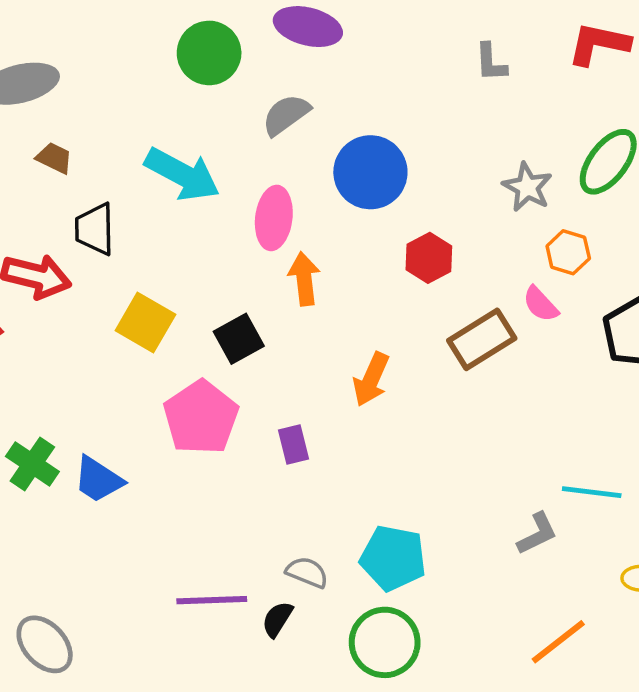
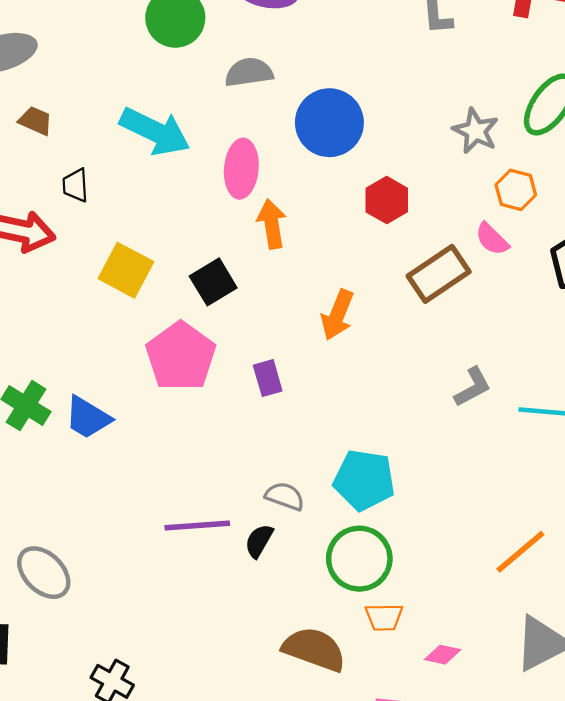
gray semicircle: (286, 115) -> (249, 72), turned 30
black trapezoid: (95, 229) -> (75, 185), size x0.7
gray L-shape: (537, 534) -> (473, 387), moved

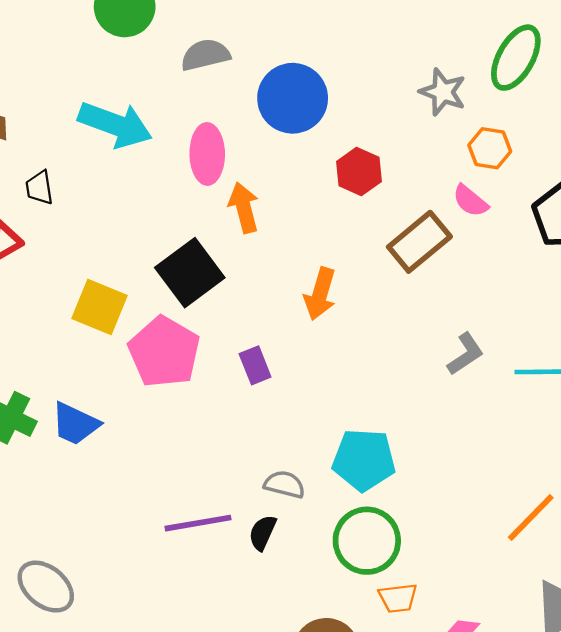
yellow square: (126, 270) -> (100, 307), moved
black square: (213, 282) -> (190, 273), size x1.4

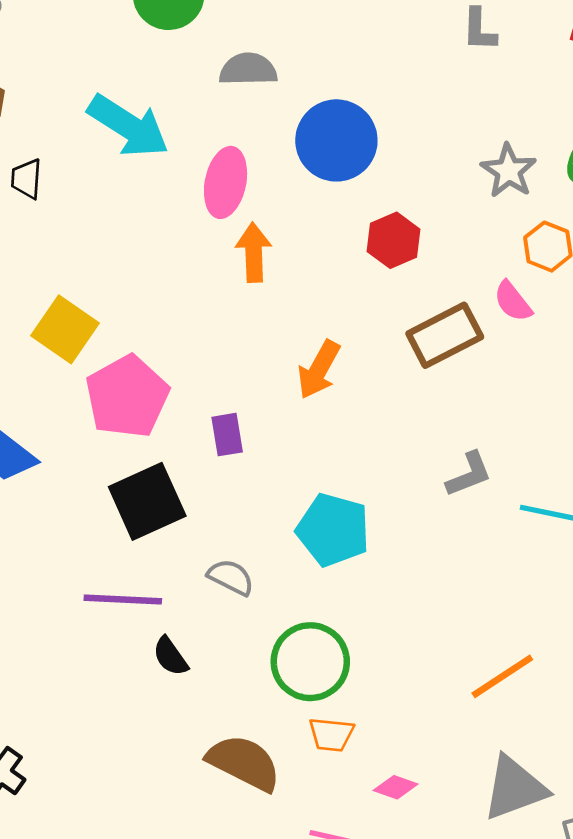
black square: (190, 273) -> (147, 501), moved
cyan pentagon: (364, 460) -> (333, 530), moved
black semicircle: (262, 533) -> (170, 656), moved, turned -72

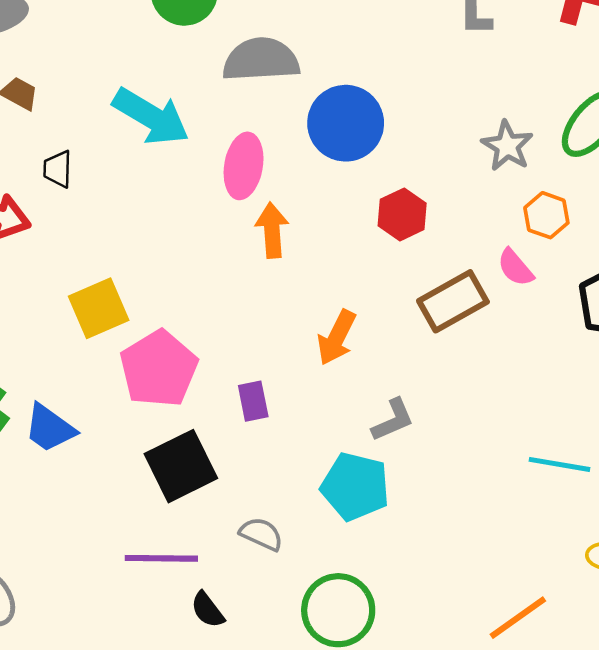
gray semicircle: (248, 69) -> (261, 60), size x1.4
yellow square: (65, 329) -> (99, 308), turned 34
gray L-shape: (469, 474) -> (393, 420), moved

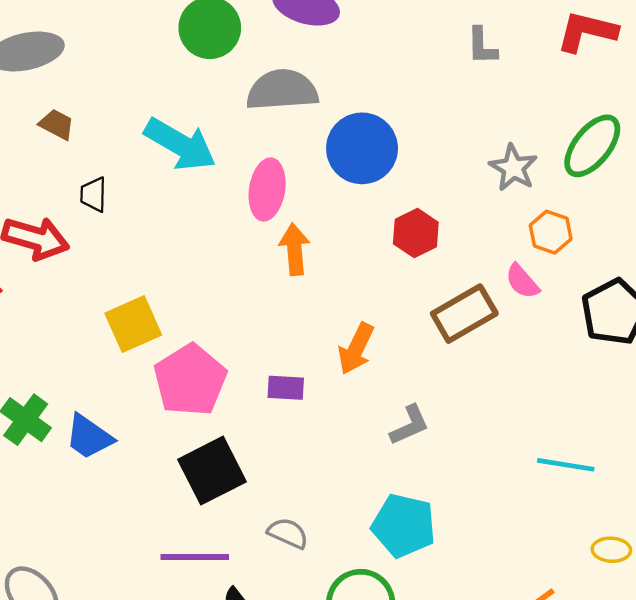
purple rectangle: (253, 401) -> (286, 388), moved, turned -75
cyan pentagon: (355, 487) -> (404, 526), moved

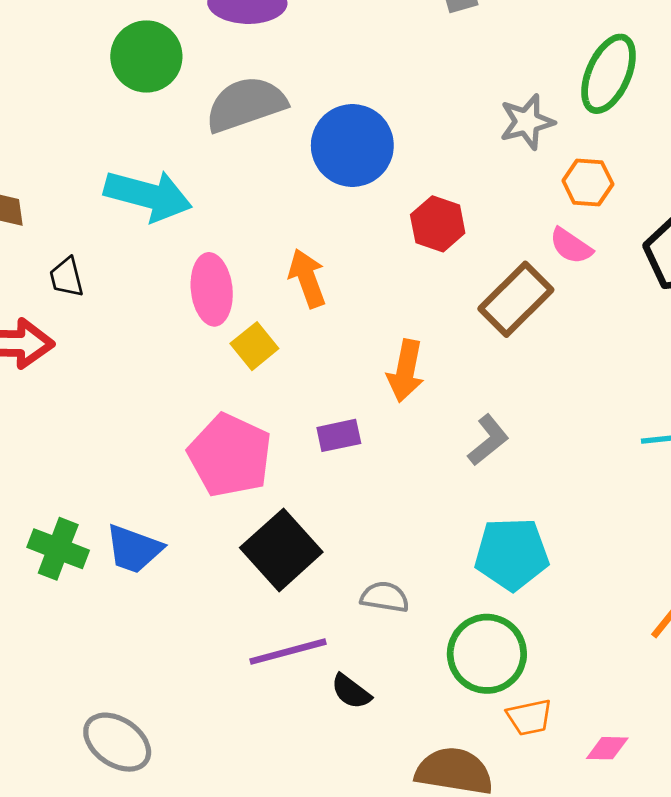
gray star: (513, 168) -> (527, 122), turned -30
pink ellipse: (267, 189) -> (212, 289), moved
yellow square: (133, 324) -> (254, 346), moved, size x0.7

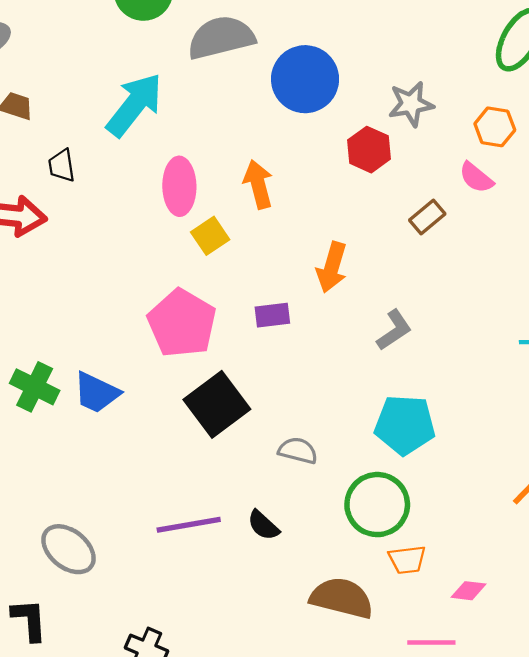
gray star: (527, 122) -> (411, 104), moved
cyan arrow: (148, 195) -> (134, 105), turned -72
brown rectangle: (516, 299) -> (427, 217), size x0.6
purple line: (288, 652) -> (189, 525), moved

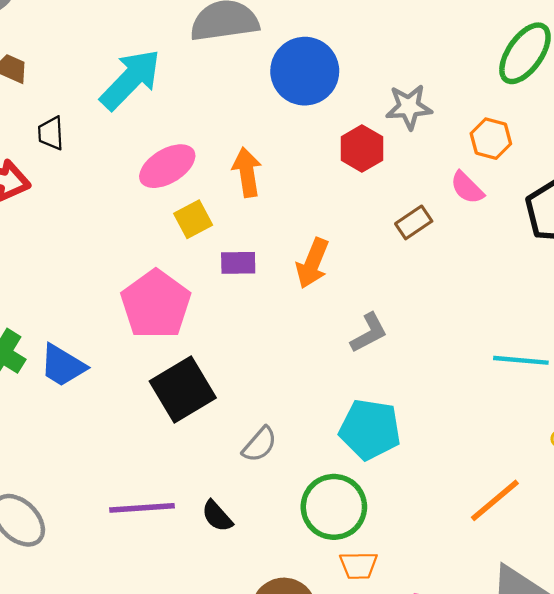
pink ellipse: (179, 186) -> (167, 166), turned 54
purple rectangle: (272, 315) -> (238, 263), moved
gray semicircle: (298, 451) -> (260, 444), turned 111

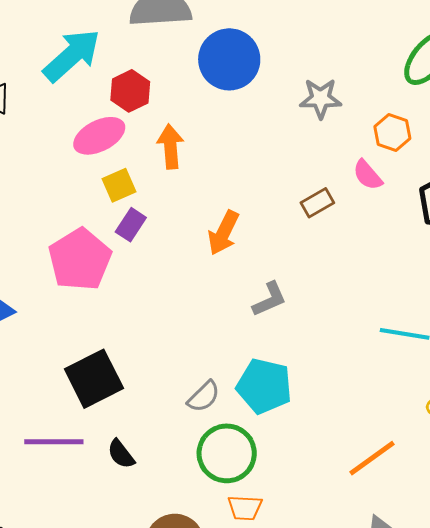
red hexagon: (362, 149) -> (130, 91), moved
purple rectangle: (238, 263) -> (131, 225), moved, turned -60
black square: (183, 390) -> (94, 379), moved
gray semicircle: (260, 444) -> (204, 397), moved

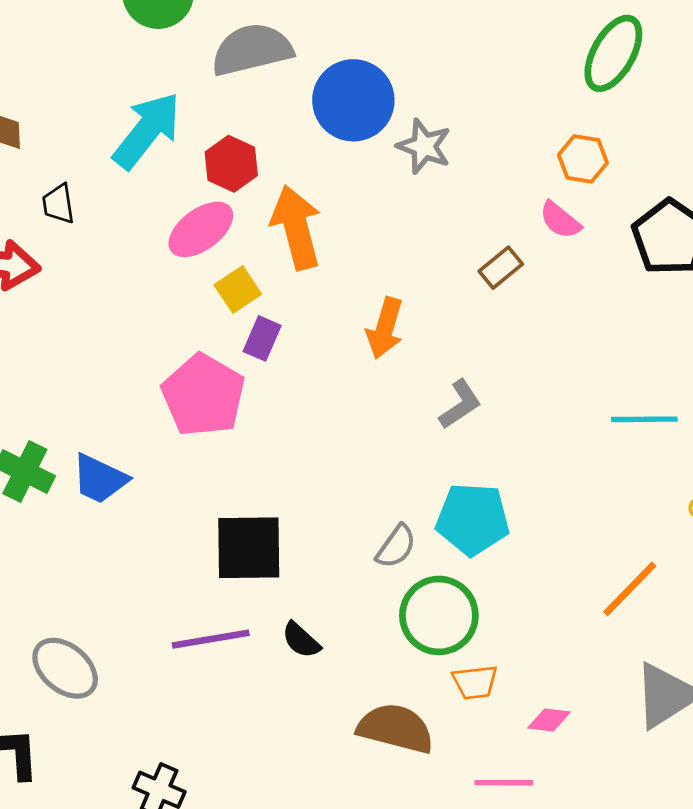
gray star: (321, 98) -> (424, 146), moved, turned 30
orange arrow: (170, 147) -> (296, 227), size x1.4
black square: (94, 379) -> (249, 548), turned 36

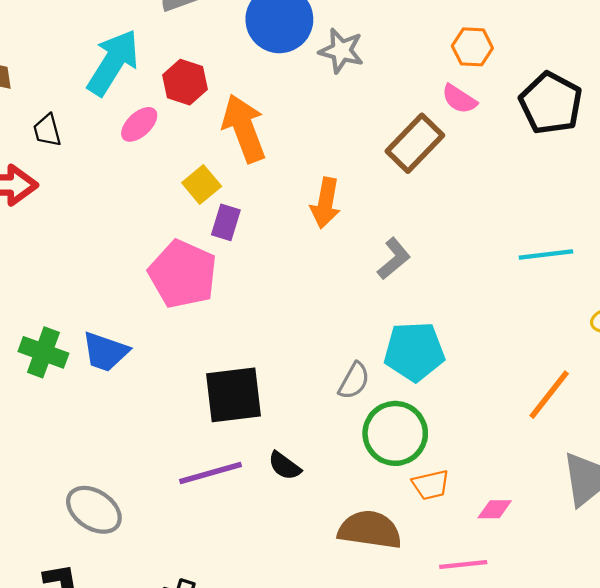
pink ellipse: (201, 229) -> (139, 124), moved, size x0.7
brown rectangle: (501, 268) -> (415, 143), size x1.6

